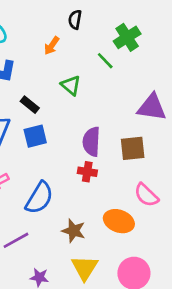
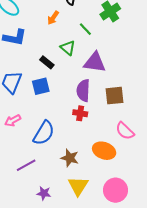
green line: (105, 61) -> (85, 29), moved
black rectangle: (30, 105) -> (47, 62), moved
purple triangle: (152, 107) -> (95, 62), moved

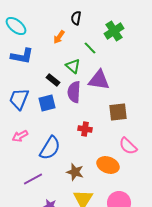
purple semicircle: (83, 90) -> (74, 92), moved

